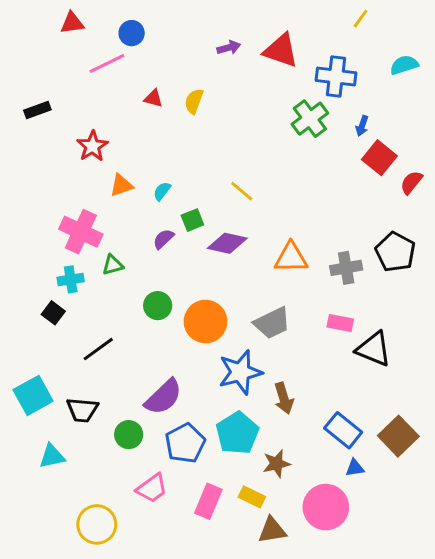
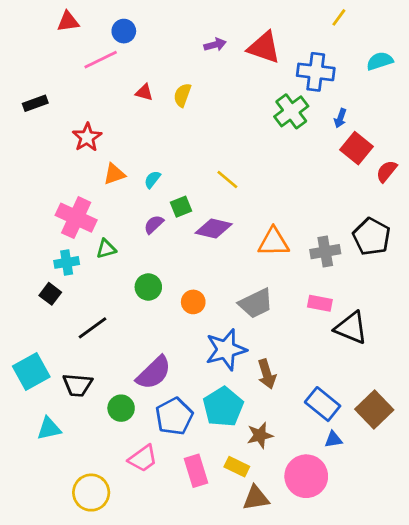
orange circle: (205, 322) -> (193, 302), size x0.6
pink rectangle: (208, 501) -> (196, 471), turned -40

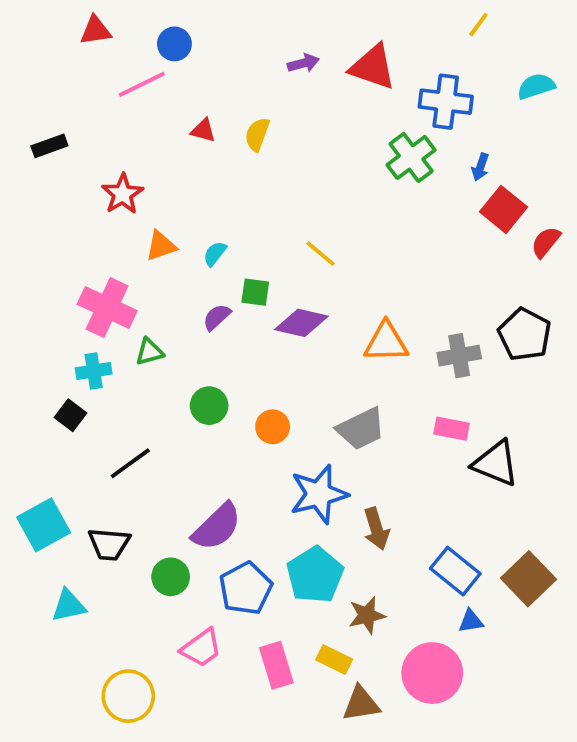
green square: (181, 207) -> (255, 292), turned 30

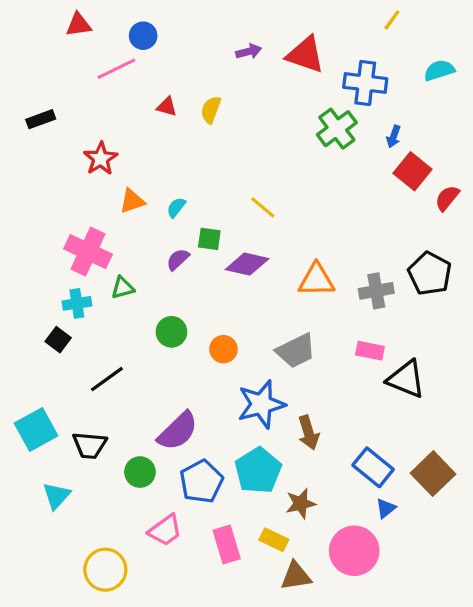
cyan triangle: (69, 606) -> (56, 496), turned -36
blue triangle: (471, 621) -> (386, 508), turned -30

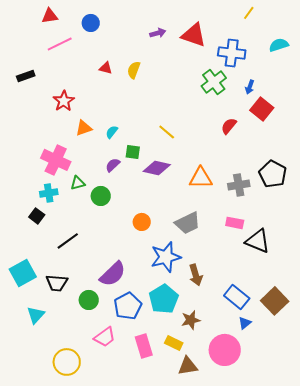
pink line: (116, 69) -> (60, 44), moved
red semicircle: (447, 198) -> (229, 126), moved
green circle: (171, 332) -> (101, 196), moved

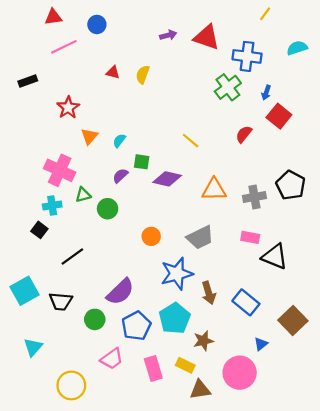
orange triangle: (84, 128) -> (89, 136), turned -30
yellow line: (167, 132) -> (191, 141), moved
blue rectangle: (237, 297) -> (246, 302), moved
cyan triangle: (36, 315) -> (33, 347), moved

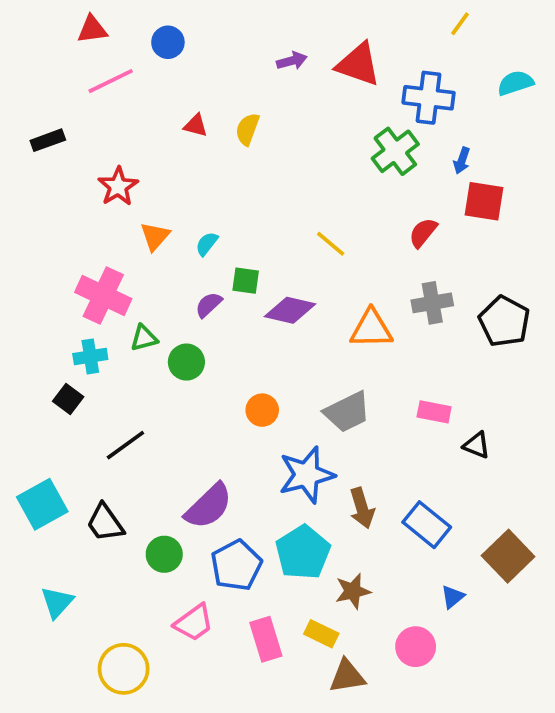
red square: (279, 116) -> (484, 201), turned -30
gray cross: (254, 197) -> (432, 303), moved
black triangle: (275, 257) -> (477, 445), size x0.6
black trapezoid: (61, 301) -> (105, 523), turned 50
pink circle: (240, 373) -> (416, 647), size x0.7

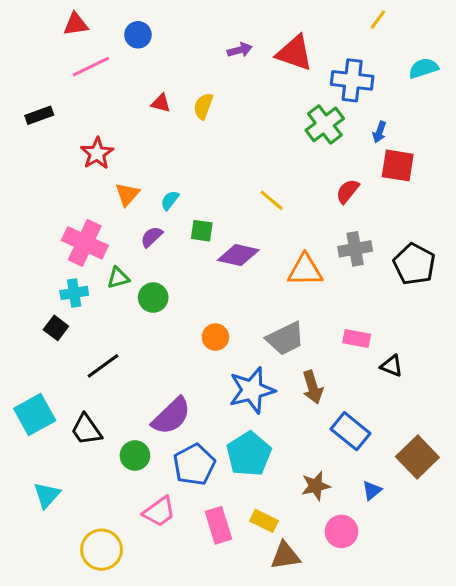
purple semicircle: (209, 305) -> (152, 237), moved
brown arrow: (362, 508) -> (313, 387), moved
brown star: (353, 591) -> (316, 486), moved

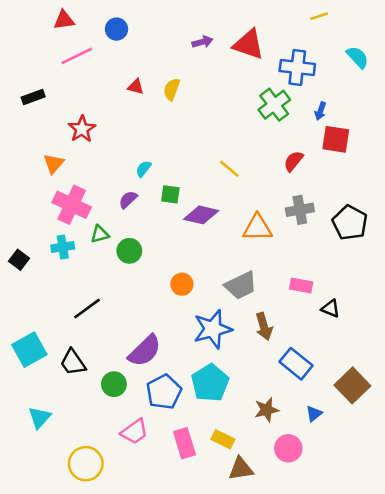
yellow line: (378, 20) -> (319, 16), turned 36
cyan semicircle: (423, 68) -> (358, 57), turned 65
orange triangle: (127, 194) -> (54, 164), moved
black square: (56, 328) -> (19, 260), moved

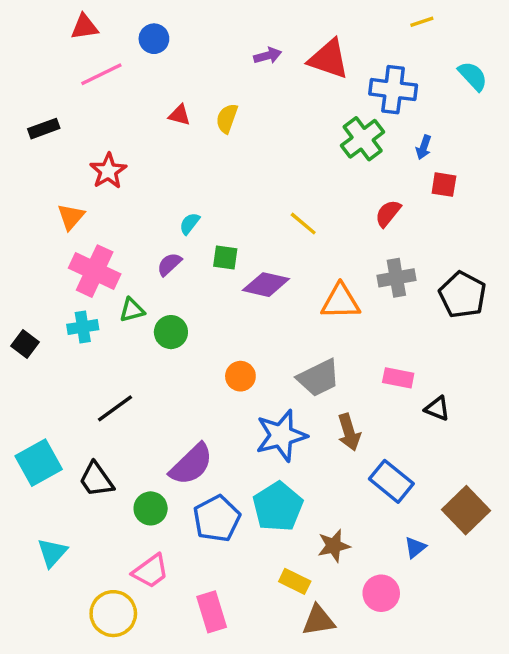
red square: (336, 139) -> (444, 185), size x0.7
brown star: (267, 410) -> (334, 546), moved
pink trapezoid: (134, 432) -> (151, 571), moved
pink rectangle: (184, 443) -> (212, 612), moved

